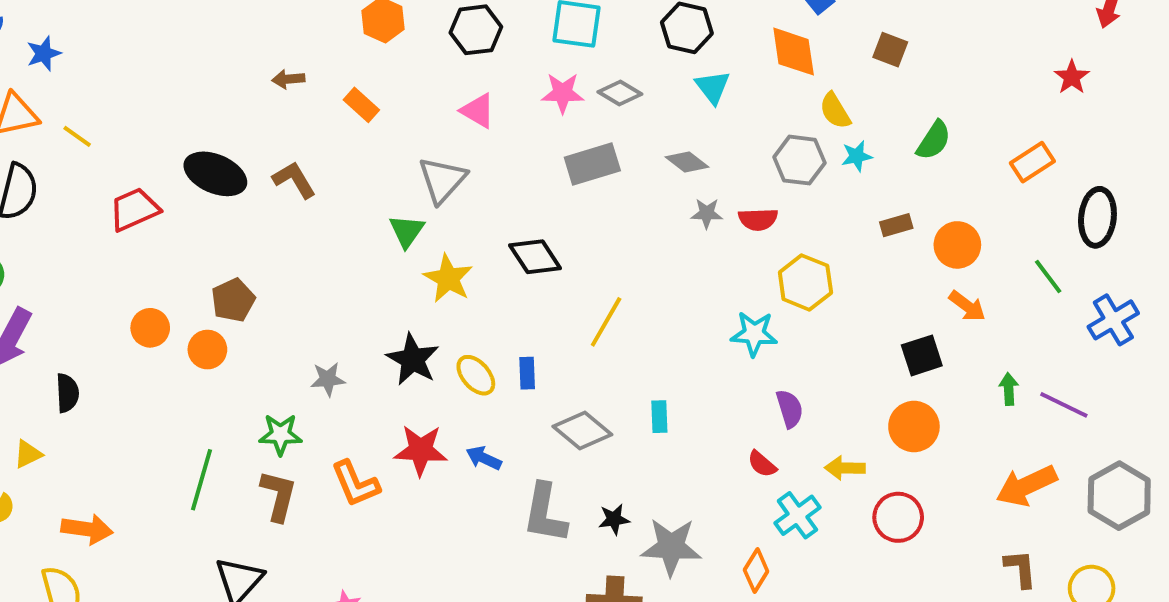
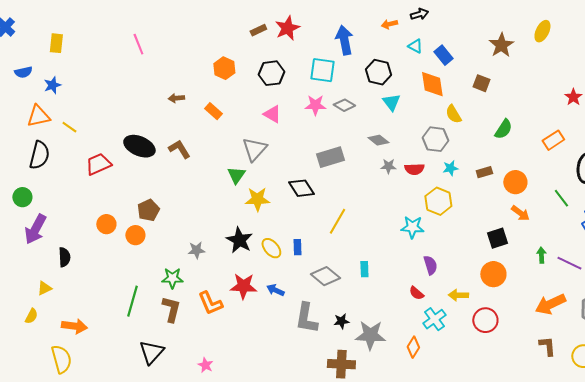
cyan star: (857, 156) -> (450, 168), moved
gray rectangle: (592, 164) -> (330, 157), moved
yellow star: (448, 278) -> (257, 199), turned -30

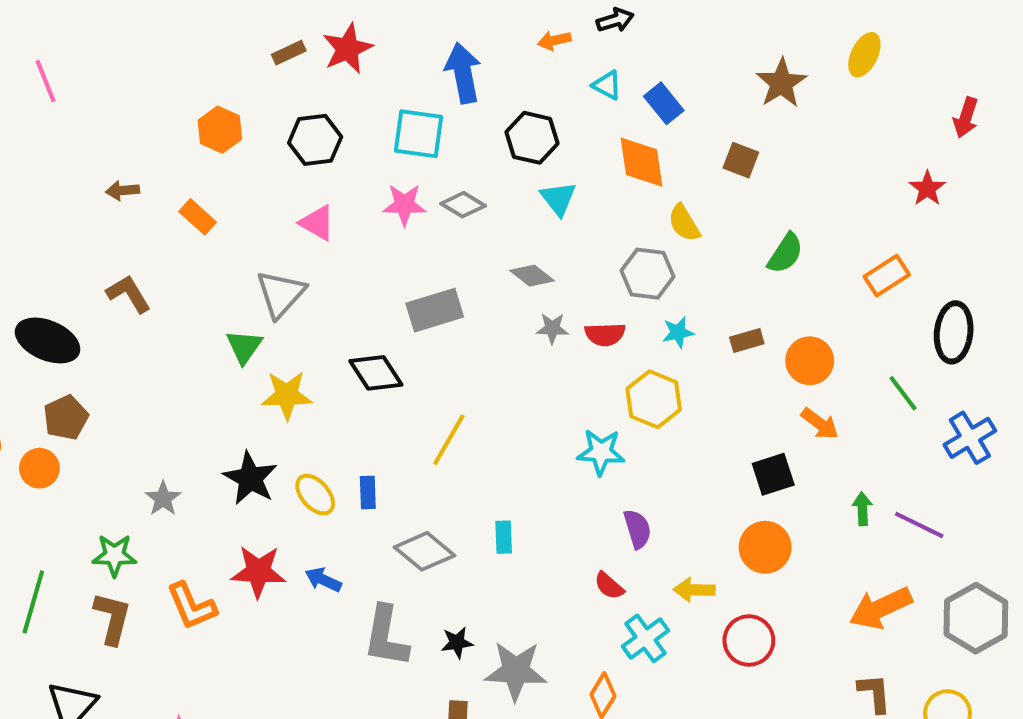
black ellipse: (139, 146) -> (48, 340), moved
gray star: (196, 250) -> (163, 499), turned -30

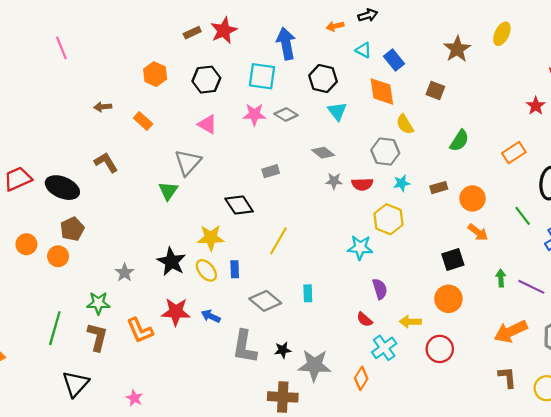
gray rectangle: (435, 310) -> (271, 171), size x0.6
yellow star: (287, 395) -> (211, 238), moved

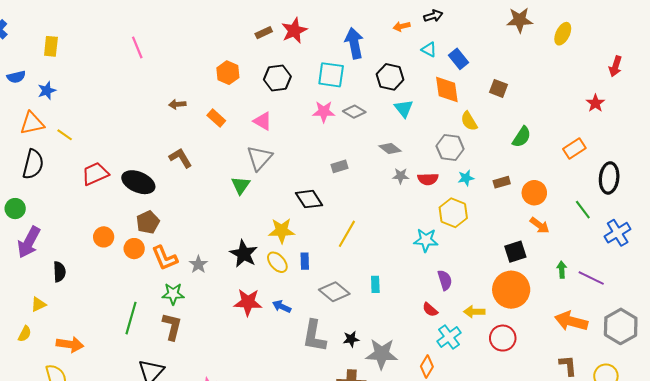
brown star: (457, 49) -> (520, 20), moved, turned 30
pink triangle: (207, 124) -> (263, 121), moved
orange circle: (448, 299) -> (511, 290), size x1.4
orange L-shape: (140, 330) -> (165, 258), moved
orange arrow: (511, 331) -> (571, 321), turned 40

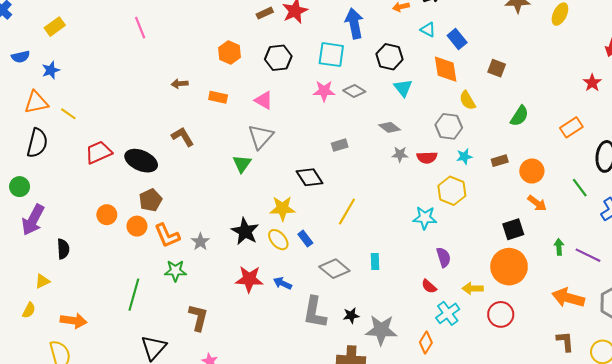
yellow rectangle: (51, 46) -> (55, 27), turned 48
orange rectangle: (216, 118) -> (218, 97), turned -30
blue rectangle: (305, 261) -> (305, 239), turned -35
brown L-shape: (172, 326) -> (198, 318), moved

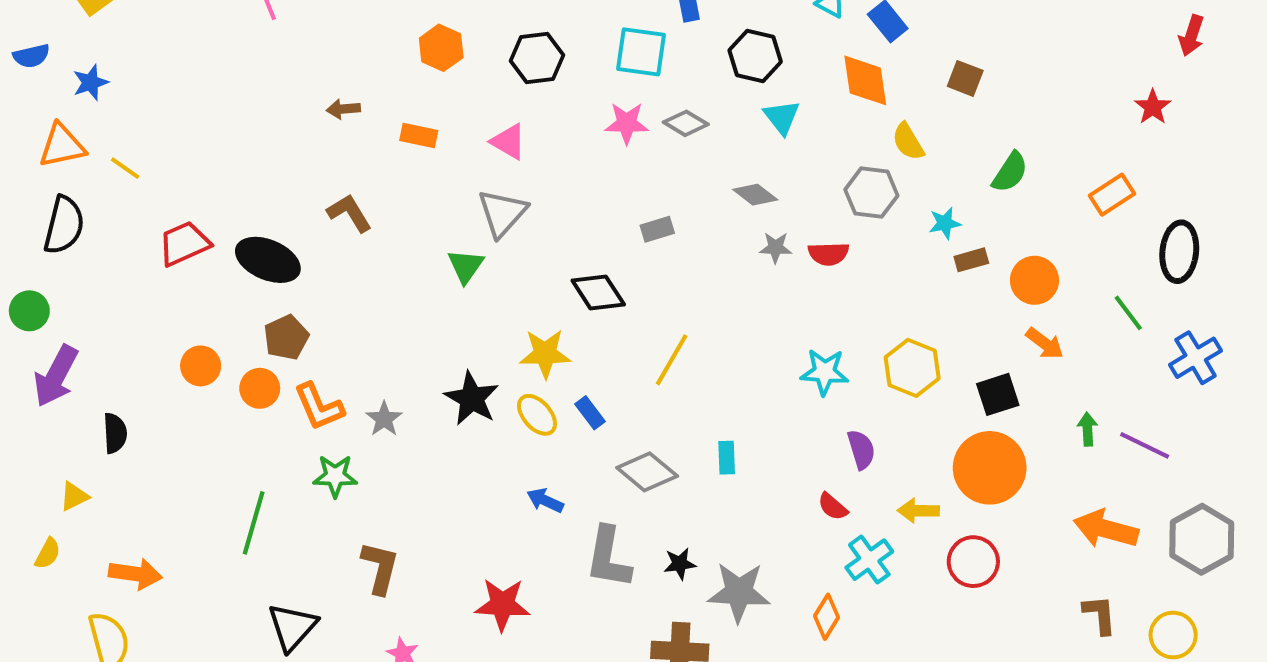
cyan star: (464, 156) -> (945, 223), moved
yellow hexagon: (452, 191) -> (912, 368), moved
red star: (249, 279) -> (502, 604), moved

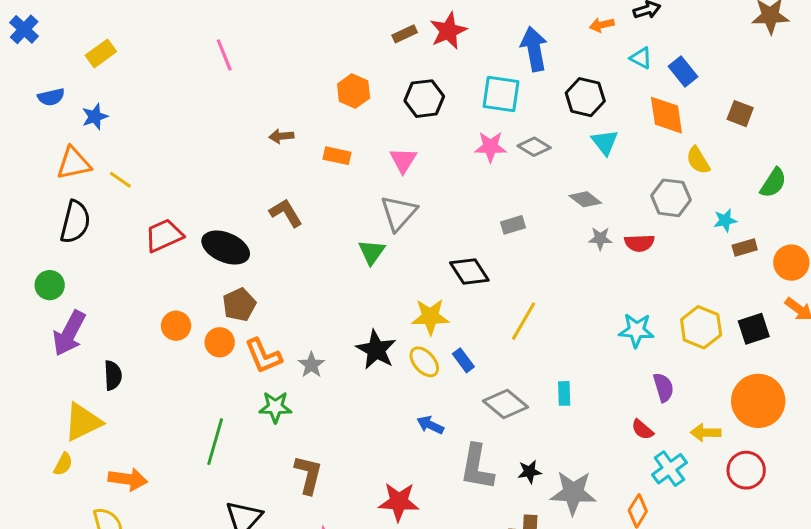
pink triangle: (508, 142) -> (403, 160), turned 32
black square: (998, 394) -> (754, 329), moved
yellow triangle: (74, 496) -> (83, 422), size x1.8

